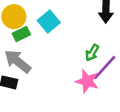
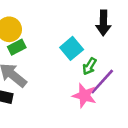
cyan square: (49, 22) -> (72, 48), moved

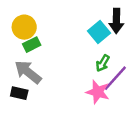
cyan square: (72, 48) -> (99, 32), moved

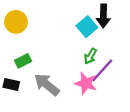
green rectangle: (32, 45) -> (23, 61), moved
gray arrow: (28, 72) -> (47, 84), moved

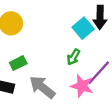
green arrow: (90, 56) -> (73, 57), moved

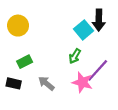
gray arrow: (42, 87) -> (46, 83), size x0.7

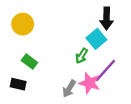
cyan square: (83, 30) -> (96, 39), moved
green rectangle: (25, 62) -> (29, 61), turned 64
gray arrow: (46, 83) -> (69, 89), moved, turned -98

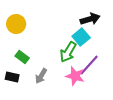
black arrow: (107, 18) -> (90, 19), turned -108
green arrow: (82, 56) -> (68, 52), size x1.5
gray arrow: (69, 89) -> (41, 76), moved

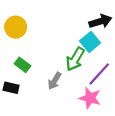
gray arrow: (41, 76) -> (55, 81), moved
pink star: (75, 76) -> (90, 98), moved

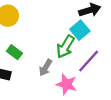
pink star: (90, 98) -> (67, 84), moved

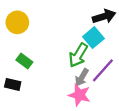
gray arrow: (45, 68) -> (82, 77), moved

